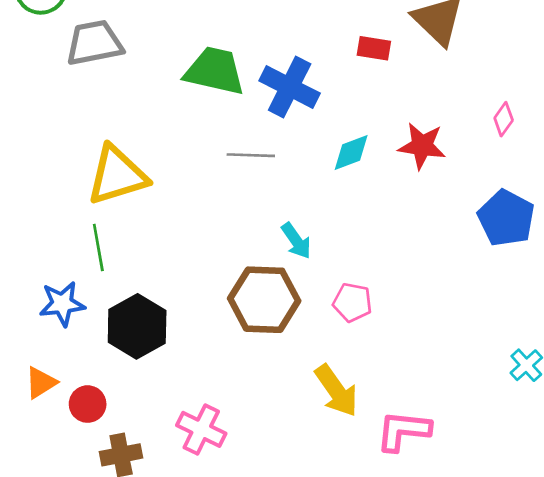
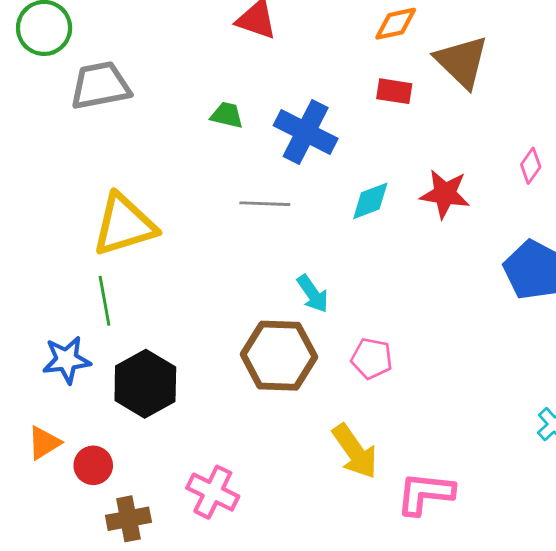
green trapezoid: (215, 71) -> (227, 115), size x0.5

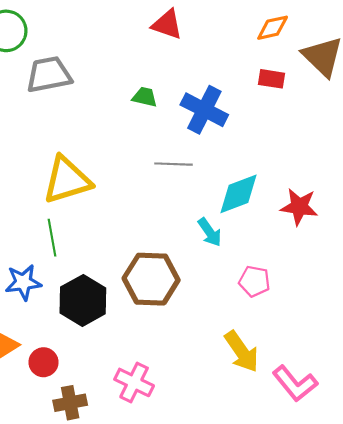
red star: (445, 194) -> (299, 207), moved
cyan diamond: (370, 201) -> (238, 194), moved, size x1.4
brown hexagon: (279, 356) -> (151, 279), moved
pink L-shape: (425, 493) -> (295, 384), turned -135

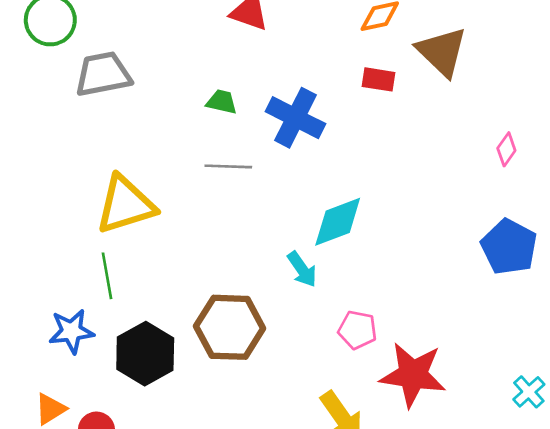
gray line: (173, 164) -> (228, 166), moved
red star: (299, 207) -> (413, 375), moved, size x1.4

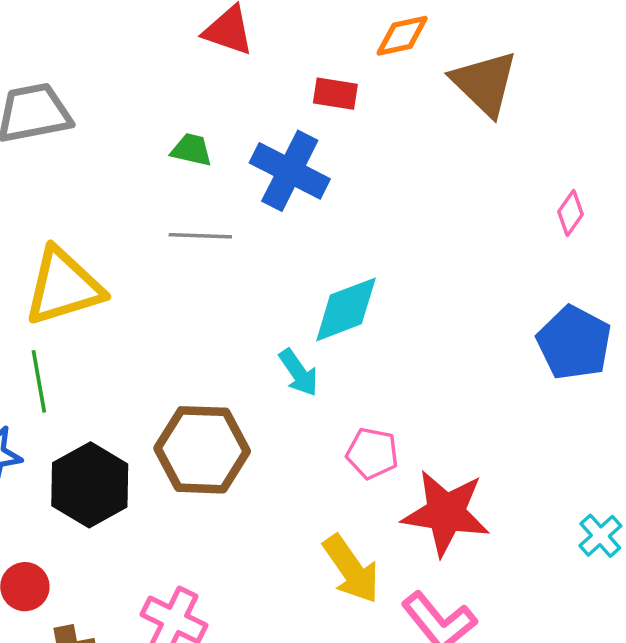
red rectangle: (379, 79) -> (335, 94), moved

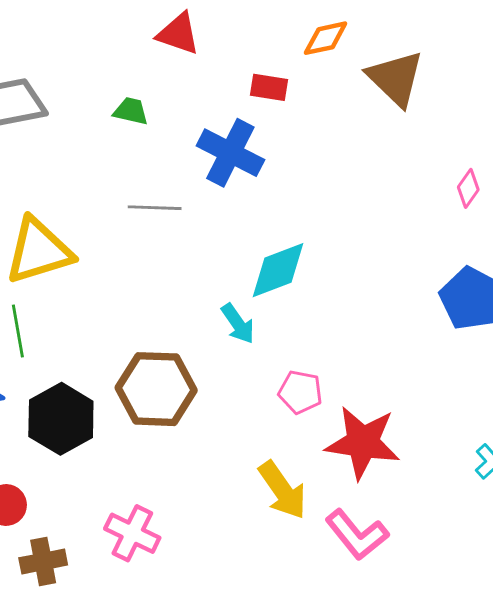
green trapezoid: (192, 150) -> (131, 111), moved

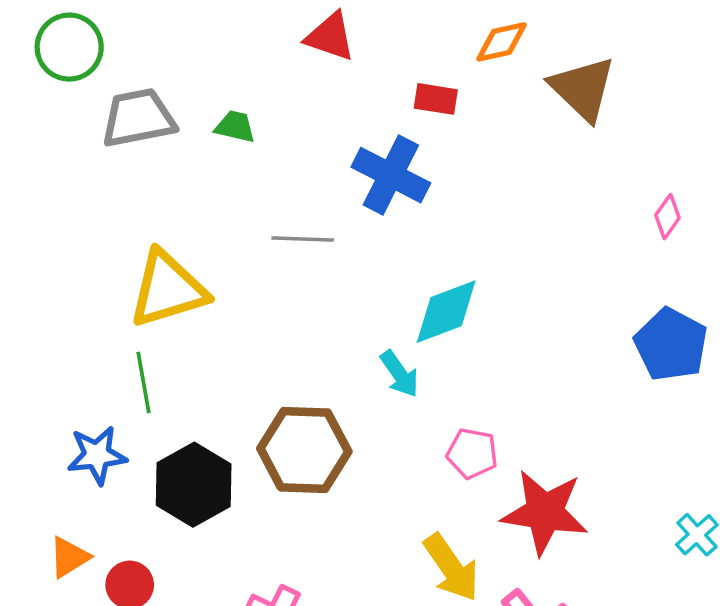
green trapezoid: (131, 111) -> (235, 127), moved

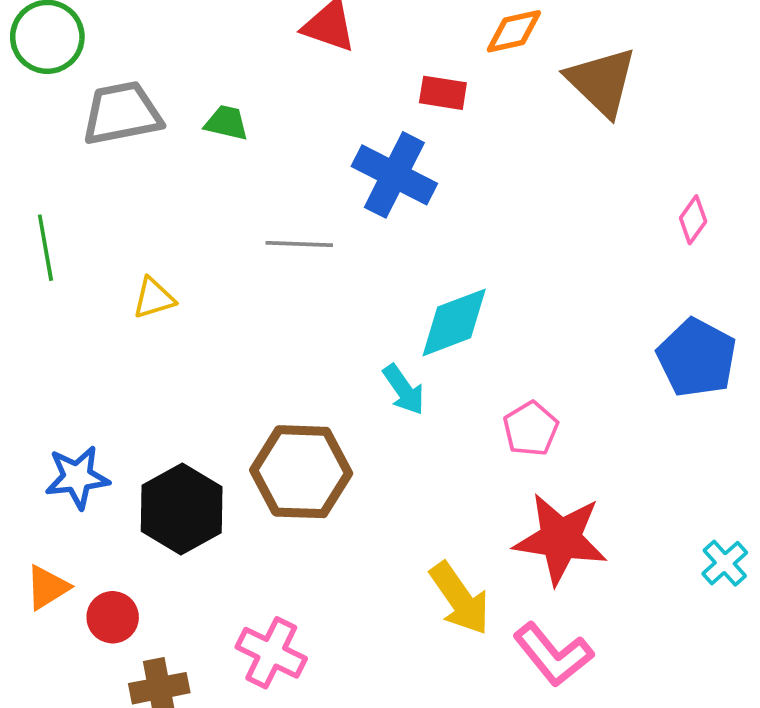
yellow triangle: (168, 289) -> (154, 298), size x0.5
green line: (144, 383) -> (45, 248), moved
pink pentagon: (472, 453) -> (531, 429), moved, turned 30

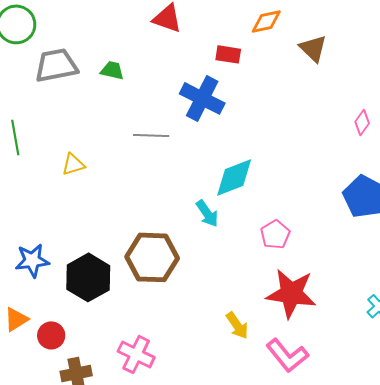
brown triangle: (602, 82) -> (313, 48), size x0.7
yellow arrow: (460, 599) -> (237, 325), size x0.7

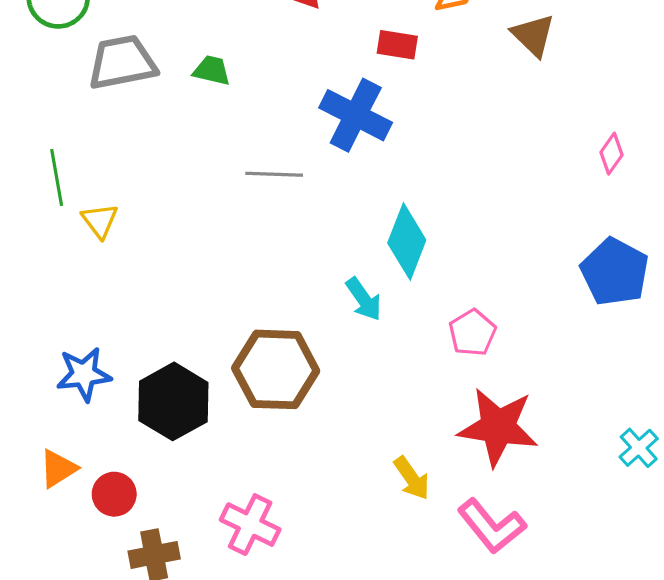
yellow triangle: (73, 164) -> (100, 221), moved, turned -50
cyan diamond: (234, 177) -> (407, 241), turned -48

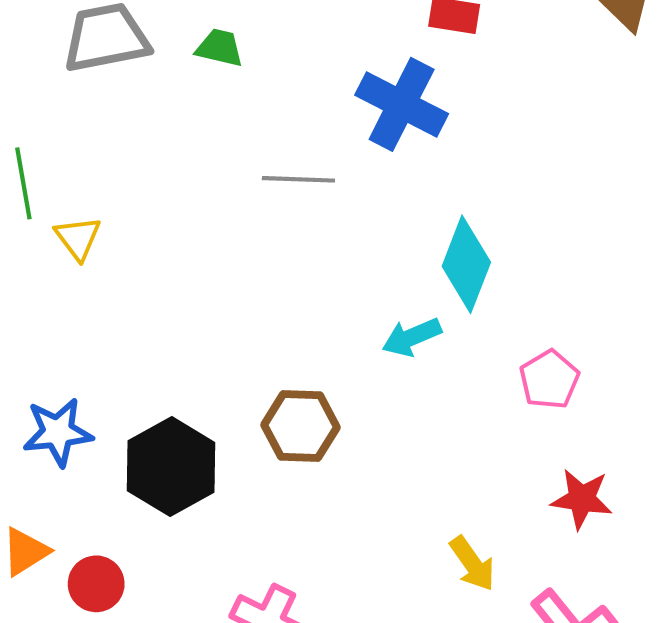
cyan arrow: (364, 299) -> (412, 337), turned 102
brown hexagon: (276, 369) -> (300, 426), size x0.7
red star: (498, 427) -> (582, 499), size x0.6

